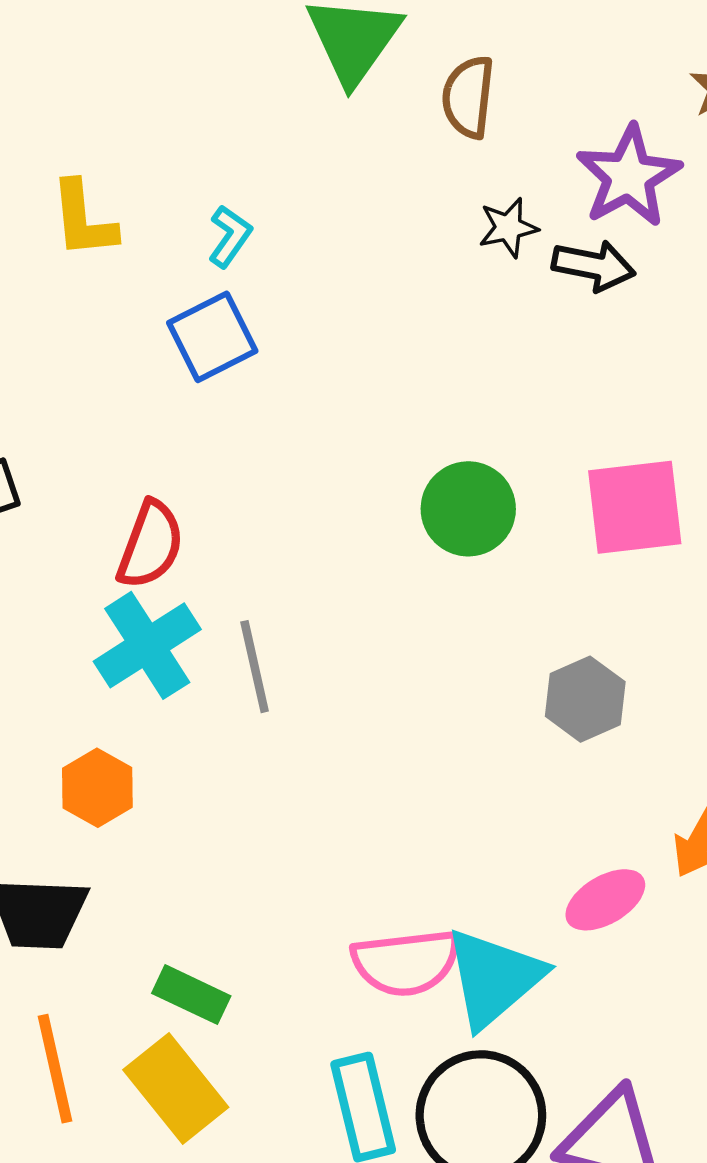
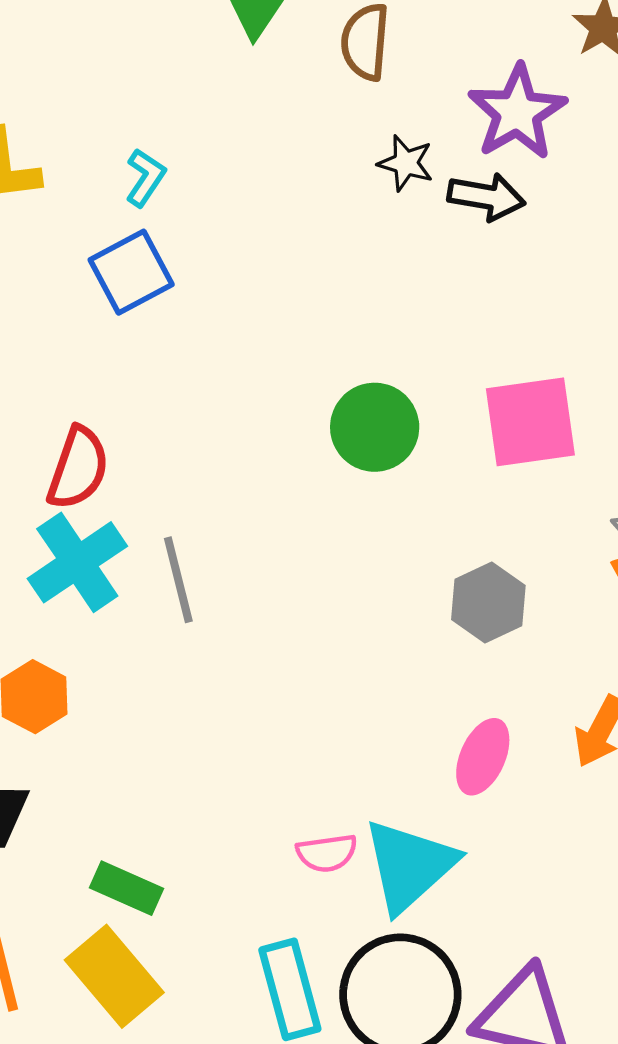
black star: (508, 228) -> (406, 163), turned 30
pink ellipse: (605, 900) -> (483, 757), moved, turned -34
pink semicircle: (406, 962) -> (327, 853), size x0.6

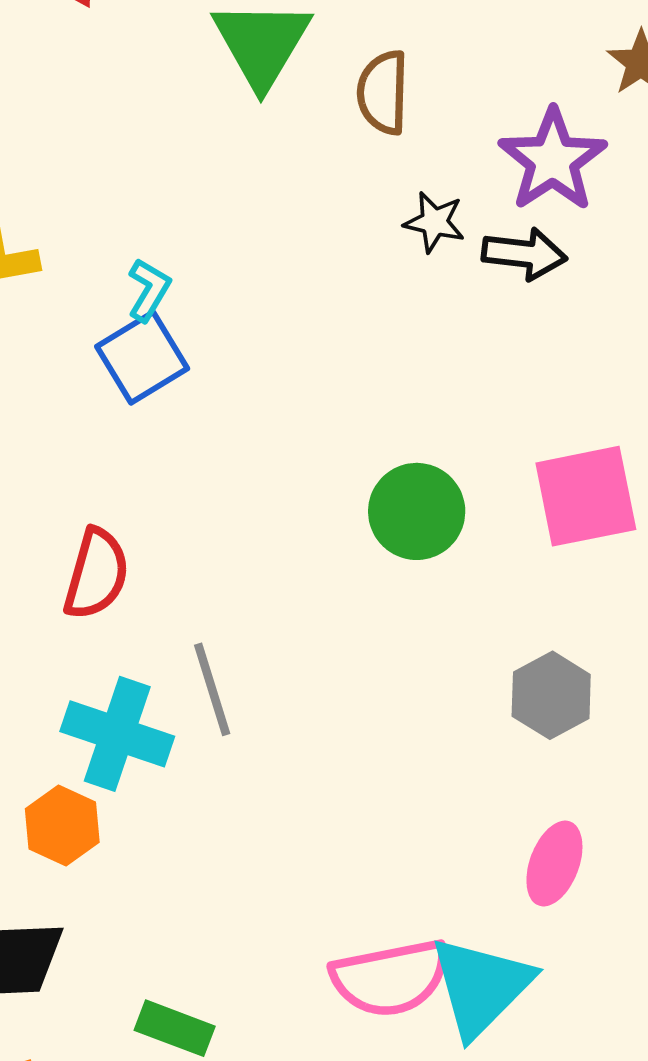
cyan L-shape: (145, 178) -> (149, 290), moved
cyan cross: (77, 562) -> (117, 734), moved, turned -34
pink semicircle: (327, 853) -> (390, 978), size x1.8

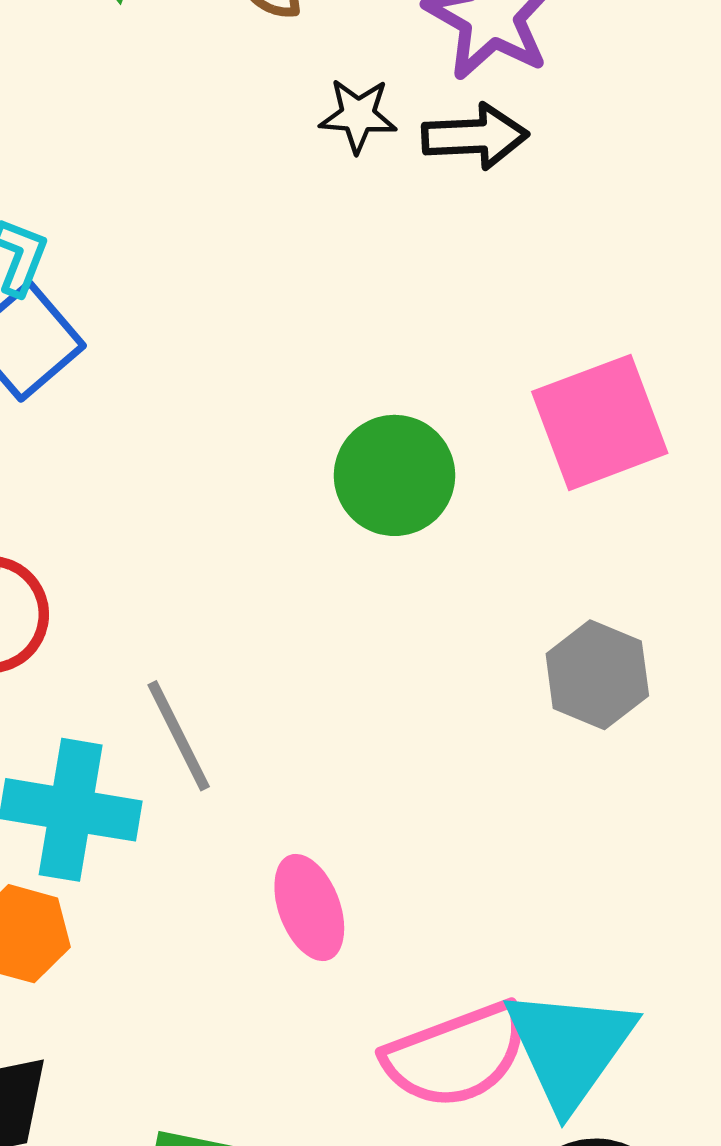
pink ellipse: (554, 864) -> (309, 907), moved, turned -32

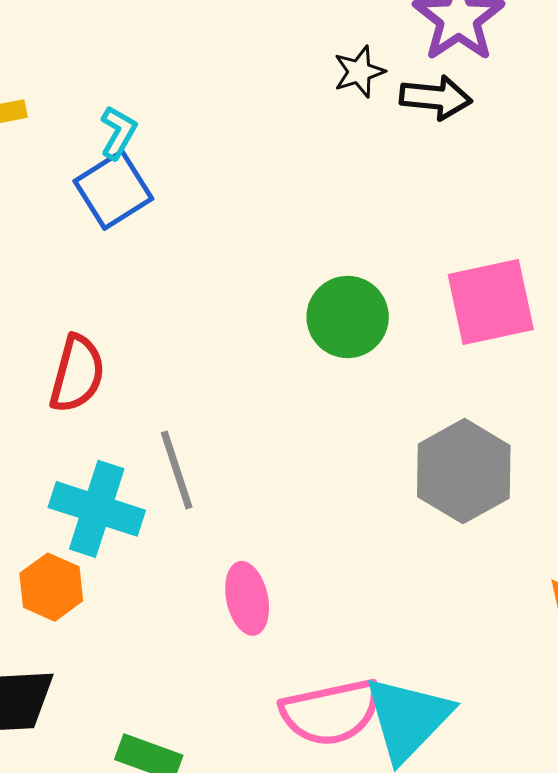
black star: (358, 115) -> (359, 72), turned -30
gray hexagon: (597, 675) -> (464, 471), size x1.4

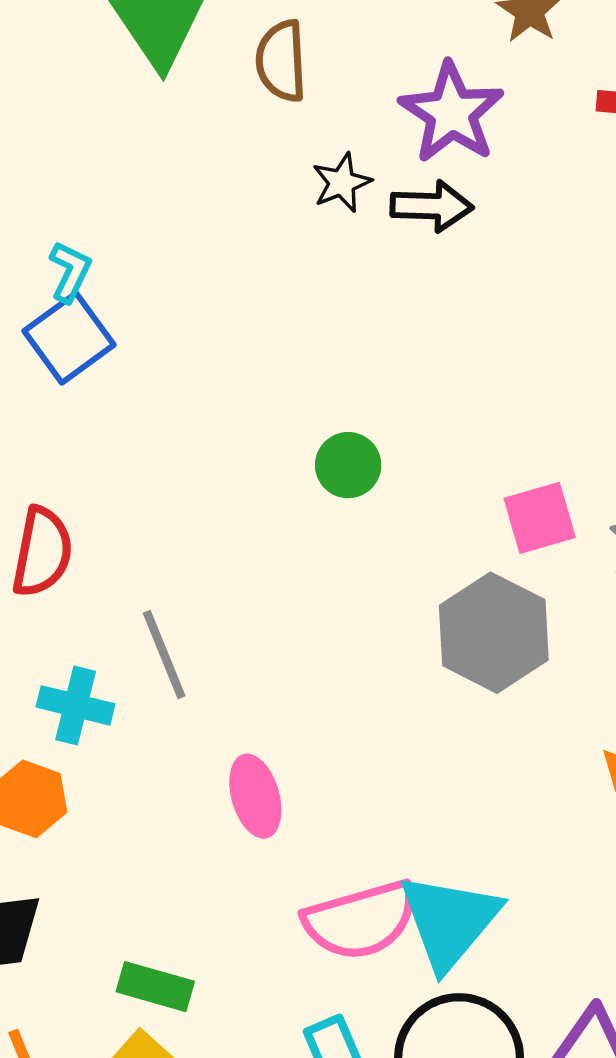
pink square: (491, 302) -> (540, 518), moved, size x0.7
green circle: (348, 317) -> (348, 465), size x0.7
cyan cross: (97, 509) -> (76, 705), size x0.7

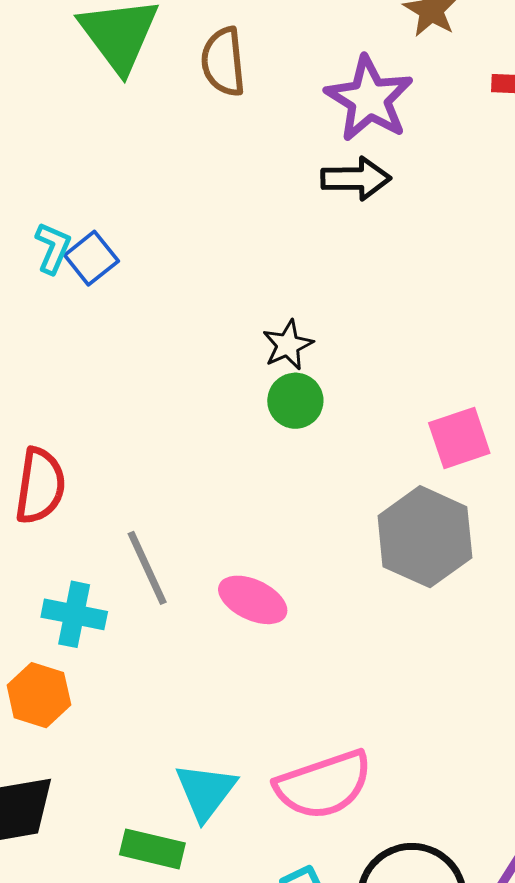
black star: (342, 183) -> (288, 345), moved
blue square: (69, 338) -> (91, 258), moved, size x0.7
pink ellipse: (255, 796) -> (253, 600), moved, turned -46
cyan triangle: (449, 921) -> (206, 791), moved, size x0.7

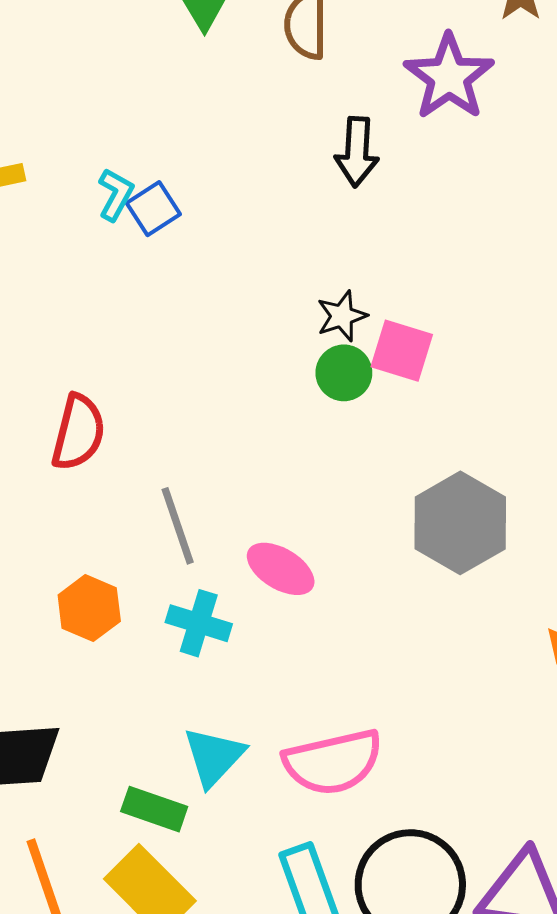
black arrow: (356, 179) -> (357, 152), moved, turned 88
pink square: (459, 438) -> (402, 351), moved, turned 30
cyan cross: (74, 614) -> (199, 623), moved
orange hexagon: (39, 695) -> (89, 608), moved

